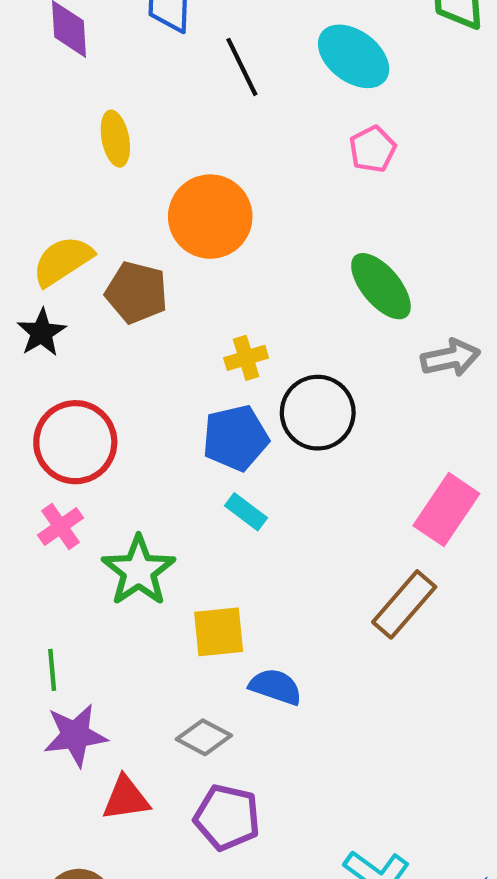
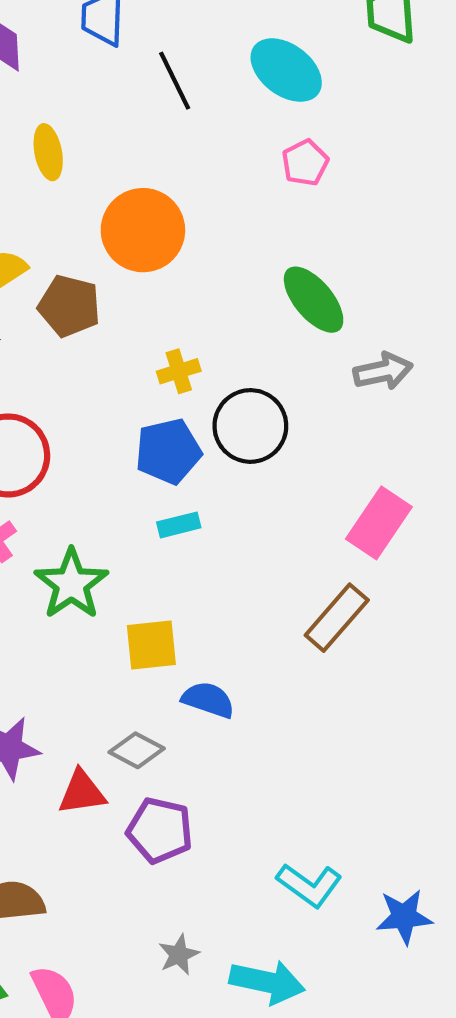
cyan rectangle: (246, 512) -> (179, 525), turned -51
red triangle: (126, 798) -> (82, 792), moved

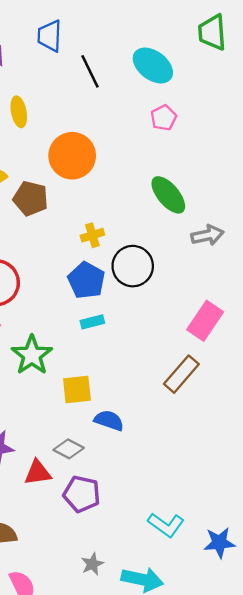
blue pentagon: (168, 451) -> (86, 280), turned -30

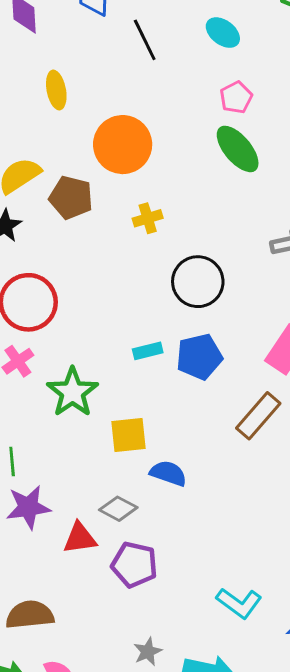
cyan ellipse: (153, 66) -> (223, 33), size x0.7
green ellipse: (168, 195) -> (238, 149), moved
yellow cross: (92, 235) -> (148, 218), moved
blue pentagon: (86, 280) -> (199, 357), moved, turned 30

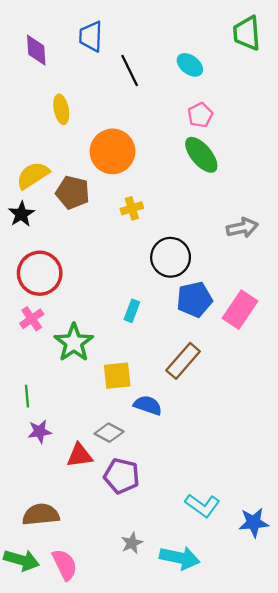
cyan rectangle: (148, 351) -> (132, 311), turned -55
blue pentagon: (199, 357) -> (194, 299), moved
brown rectangle: (258, 416) -> (183, 361), moved
purple star: (28, 507) -> (40, 431), size x0.7

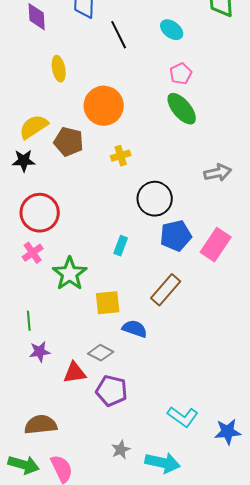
black star: (21, 214) -> (24, 161), turned 30

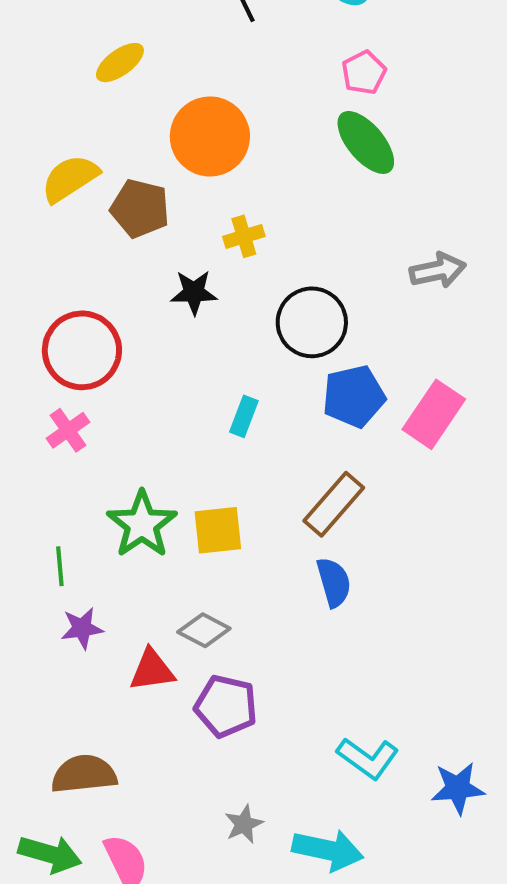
yellow ellipse: (59, 69) -> (120, 63), turned 65
black star: (24, 161) -> (194, 292), moved
green star: (70, 274) -> (142, 524), moved
blue semicircle: (135, 329) -> (334, 582), moved, turned 55

